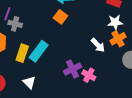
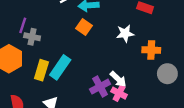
white star: (115, 22) -> (125, 33), moved
orange cross: (118, 39) -> (151, 50), turned 35
white arrow: (98, 45) -> (118, 79), moved

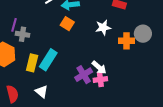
gray circle: (167, 74) -> (143, 34), moved
pink cross: (119, 93) -> (100, 80), turned -32

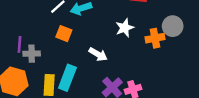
orange square: (67, 24) -> (64, 34), moved
white arrow: (99, 67) -> (98, 54), moved

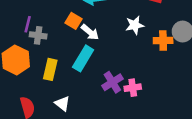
white arrow: (98, 54) -> (90, 32), moved
cyan rectangle: (67, 78) -> (83, 58), moved

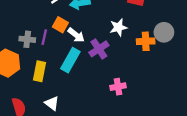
purple line: (28, 24) -> (44, 37), moved
purple cross: (112, 82) -> (99, 49), moved

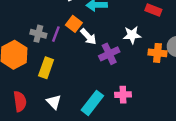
cyan rectangle: (70, 60) -> (92, 103), moved

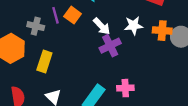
purple line: (56, 34) -> (55, 15), moved, turned -35
white arrow: (88, 37) -> (102, 26), moved
orange cross: (157, 53) -> (162, 31), moved

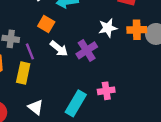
purple line: (55, 15) -> (30, 51), moved
white arrow: (102, 26) -> (59, 49), moved

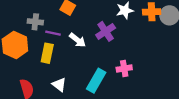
white arrow: (59, 49) -> (78, 40), moved
purple line: (30, 51) -> (53, 33), turned -56

